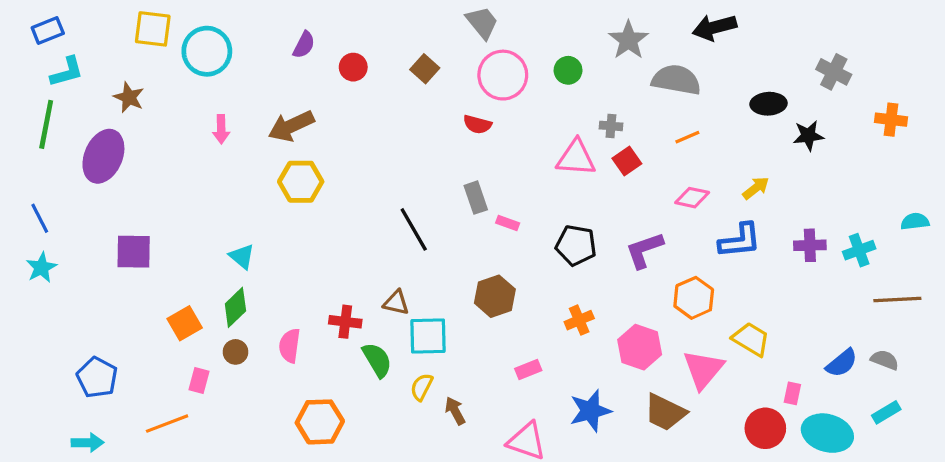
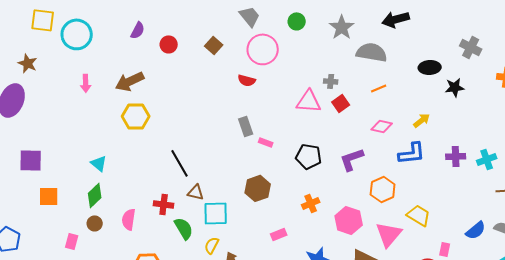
green circle: (568, 70) -> (297, 21), moved
black line: (414, 229) -> (180, 163), moved
orange square: (185, 323) -> (49, 196), moved, turned 30

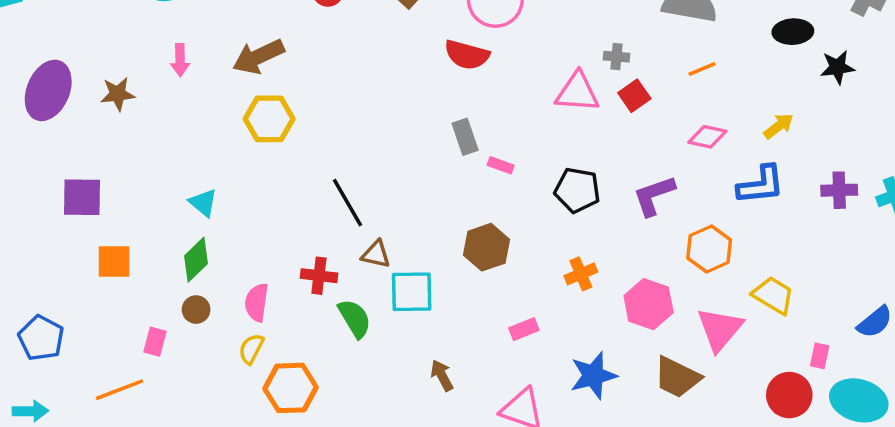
brown star: (28, 63) -> (118, 94), moved, turned -30
red semicircle: (247, 80) -> (467, 55), size x1.4
yellow semicircle: (212, 245) -> (251, 349), moved

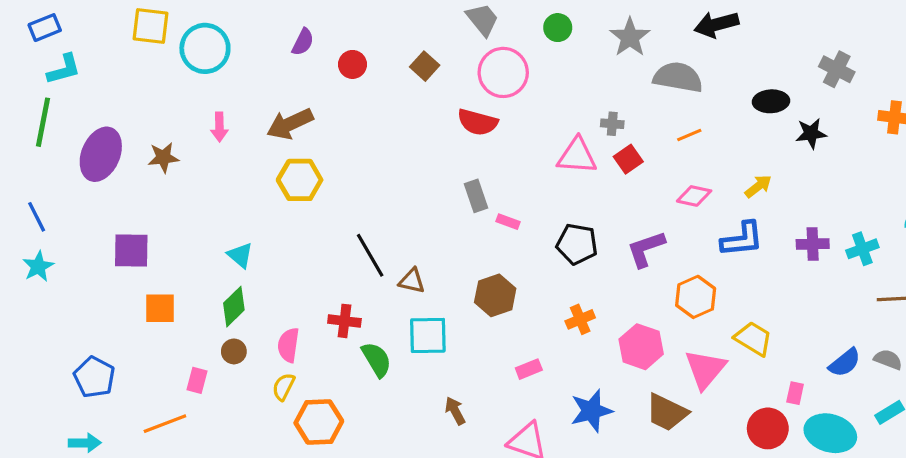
brown triangle: (376, 254) -> (412, 281), moved

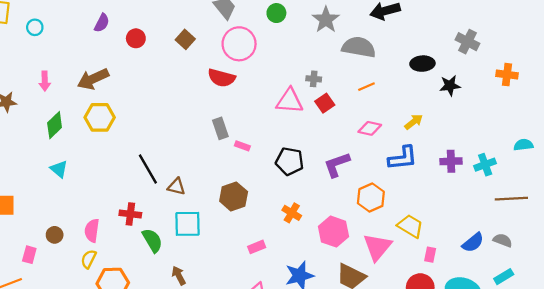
cyan circle: (205, 48) -> (35, 27), size x0.5
green diamond: (234, 307) -> (55, 125), moved
orange cross: (580, 319) -> (292, 213), turned -36
pink rectangle: (795, 393) -> (430, 255), moved
brown arrow: (455, 411) -> (179, 276), moved

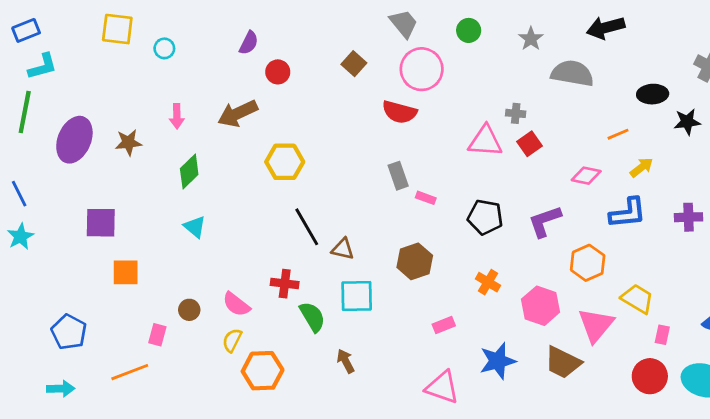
gray star: (326, 20) -> (531, 39), size x0.7
red circle: (136, 38) -> (278, 72), moved
orange line: (366, 87) -> (618, 134), moved
yellow hexagon: (100, 117) -> (285, 162), moved
pink semicircle: (92, 230) -> (236, 304), turned -60

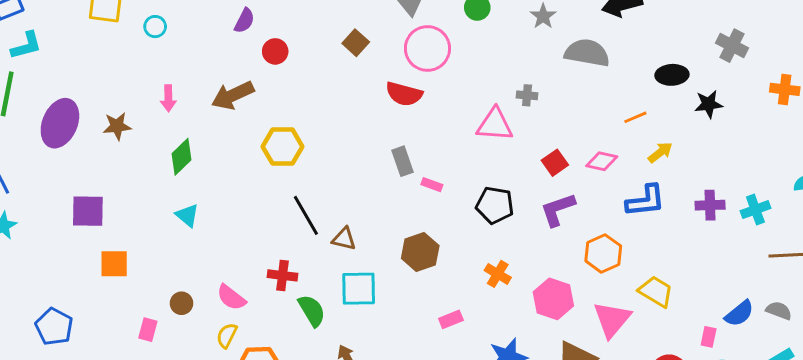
red square: (529, 144) -> (555, 163), moved
pink rectangle: (662, 335) -> (709, 337), moved

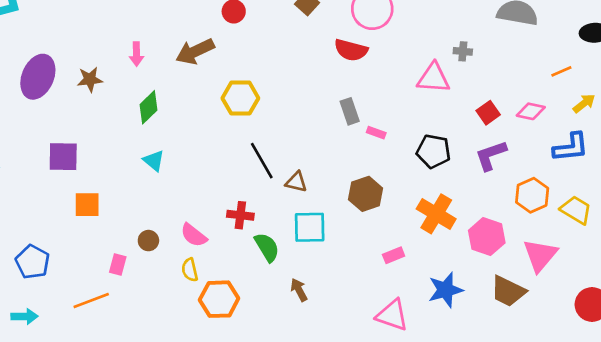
orange cross: (498, 274) -> (436, 214), size x1.6
yellow trapezoid: (656, 292) -> (576, 210), moved
yellow semicircle: (227, 335) -> (190, 270), turned -40

